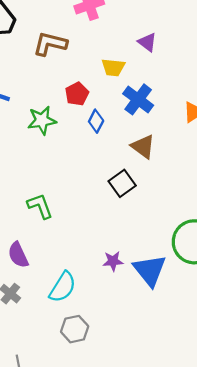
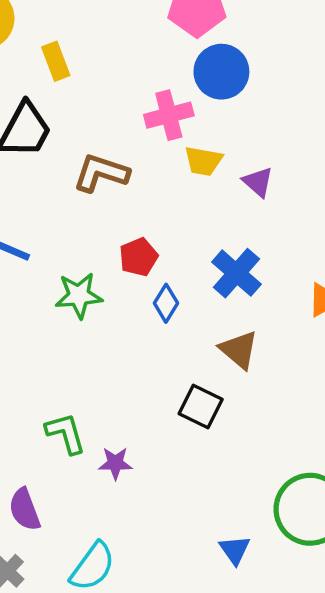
yellow trapezoid: (113, 67) -> (203, 161), moved
black square: (122, 183) -> (201, 407), turned -32
purple star: (113, 261) -> (115, 463), moved
blue triangle: (150, 270) -> (235, 550), size x0.6

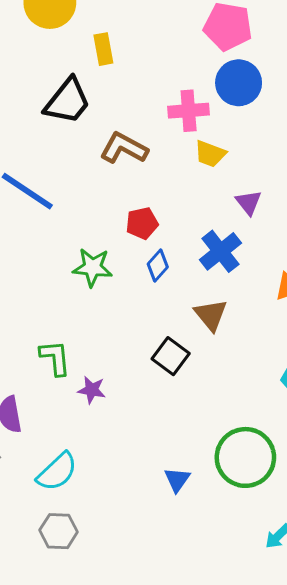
purple triangle: (258, 182) -> (249, 202), moved
green star: (79, 295) -> (92, 267), moved

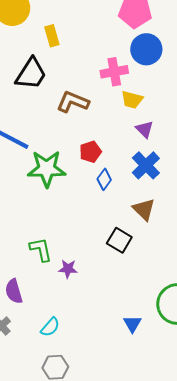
purple triangle: (249, 202) -> (145, 129), moved
green star: (92, 267) -> (47, 169), moved, size x1.4
cyan semicircle: (57, 472) -> (50, 327), size x0.7

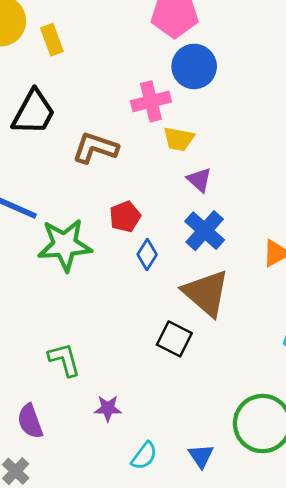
yellow rectangle: (52, 36) -> (52, 40), moved
brown triangle: (144, 209) -> (206, 293), size x1.5
purple star: (68, 269) -> (108, 408), moved
cyan semicircle: (50, 327) -> (144, 456), moved

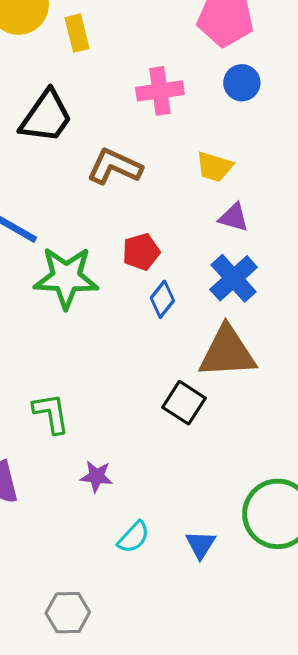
blue circle: (194, 66) -> (242, 83), size x0.7
pink cross: (151, 101) -> (160, 91), moved
purple triangle: (199, 180) -> (234, 217), turned -32
brown triangle: (206, 293) -> (227, 352), turned -50

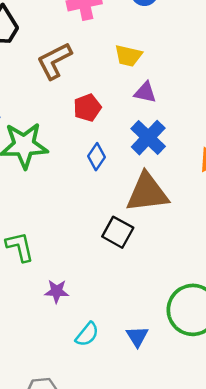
brown L-shape: (115, 167) -> (54, 61), turned -48
red pentagon: (141, 252) -> (87, 108), moved

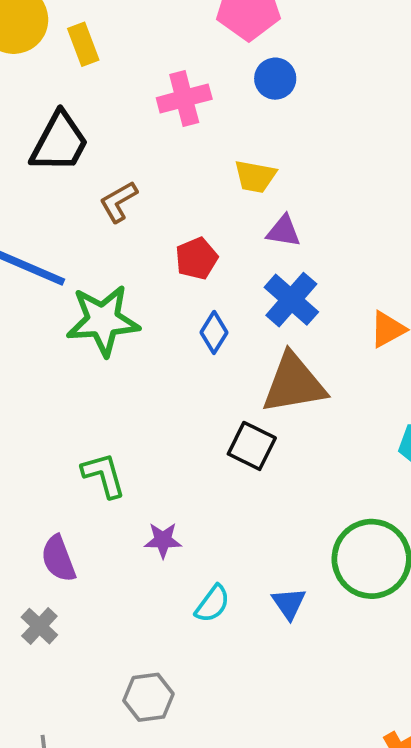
brown L-shape: (54, 61) -> (118, 202), moved, size x0.7

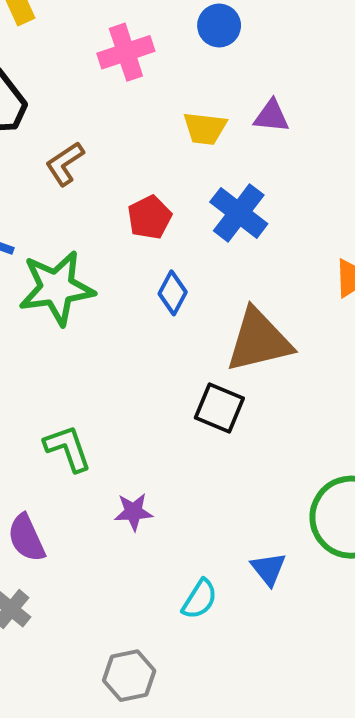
purple triangle: (284, 231) -> (271, 116), moved
blue cross: (291, 300) -> (239, 213), moved
cyan semicircle: (213, 604) -> (200, 599), moved

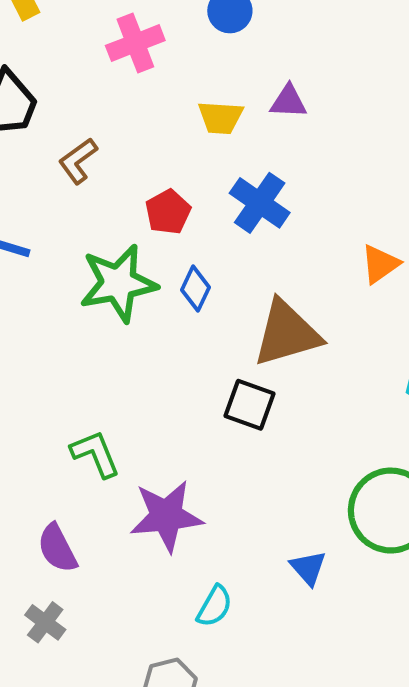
green star: (57, 288) -> (118, 283), moved
purple star: (134, 512) -> (166, 516), size x1.8
cyan semicircle: (200, 599) -> (214, 606), moved

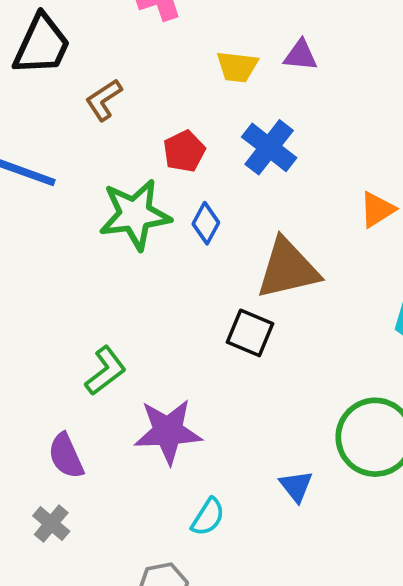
green L-shape: (95, 454) -> (106, 371), turned 72

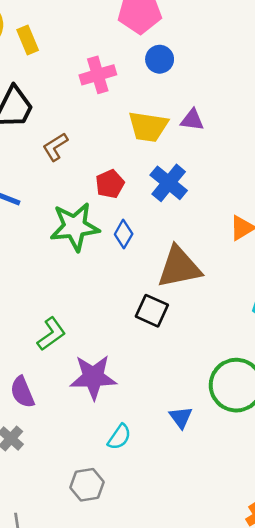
yellow trapezoid: (237, 67) -> (148, 127), size x1.4

